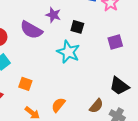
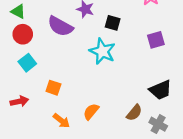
black trapezoid: (119, 86) -> (160, 90), turned -60

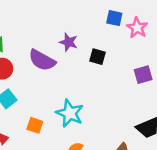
cyan star: (102, 51) -> (70, 113), moved

